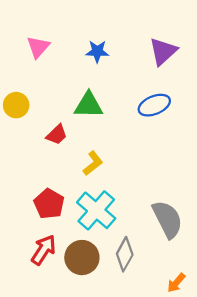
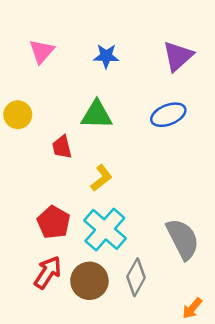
red trapezoid: (57, 135) -> (62, 147), turned 120

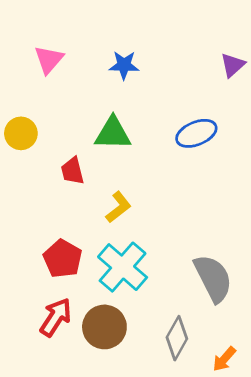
purple triangle: (178, 56) -> (233, 65), moved, size x0.7
gray diamond: (136, 277) -> (177, 338), moved

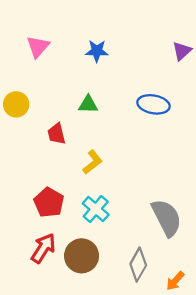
green triangle: (113, 133) -> (88, 104), size x0.7
blue ellipse: (196, 133) -> (153, 104), turned 32
cyan cross: (123, 267) -> (96, 209), size x0.7

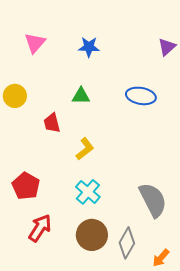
red pentagon: (49, 202) -> (26, 186), moved
brown circle: (82, 256) -> (92, 235), moved

